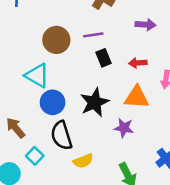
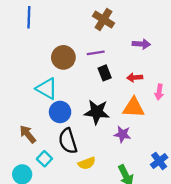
black star: (95, 102) -> (97, 112), turned 30

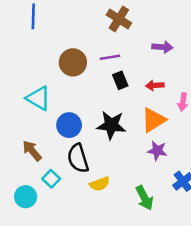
cyan triangle: (47, 89) -> (38, 98), moved
orange triangle: (134, 108) -> (153, 120), turned -35
purple star: (122, 134) -> (157, 151), moved

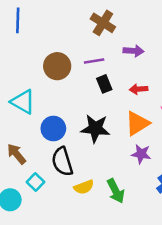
purple arrow: (162, 47) -> (134, 51), moved
green arrow: (144, 198) -> (116, 191), moved

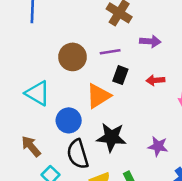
black rectangle: (104, 84) -> (120, 75), turned 42
orange triangle: (137, 123) -> (98, 96), moved
black star: (95, 129) -> (111, 137), moved

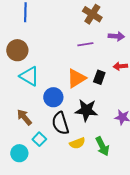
brown circle: (73, 57) -> (17, 50), moved
black rectangle: (120, 75) -> (99, 77), moved

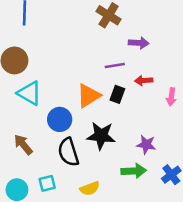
purple line: (85, 44) -> (115, 65), moved
cyan square: (39, 139) -> (47, 183), moved, turned 32
yellow semicircle: (77, 143) -> (90, 188), moved
green arrow: (102, 146) -> (134, 171), moved, turned -66

